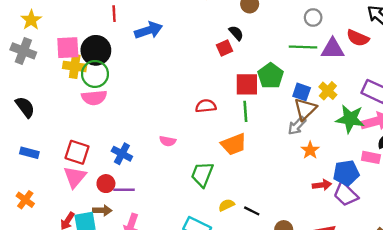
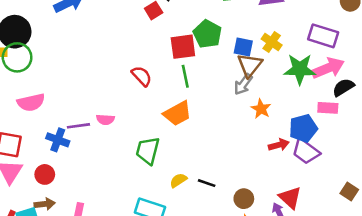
pink semicircle: (94, 98) -> (31, 102), moved
red semicircle: (206, 106) -> (142, 76), turned 60
purple line: (124, 190) -> (78, 126), moved

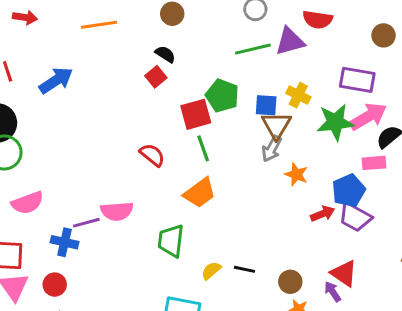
pink semicircle: (105, 120) -> (117, 211), size x1.5

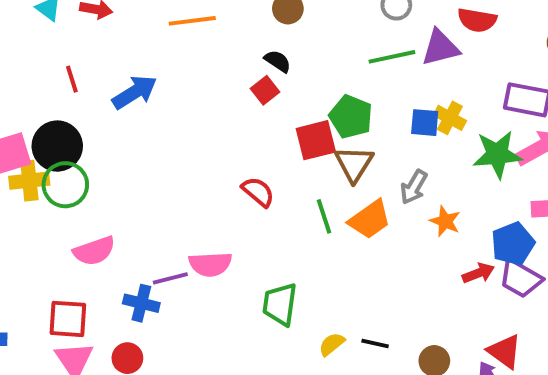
blue square: (266, 105) -> (425, 123), moved
brown triangle: (276, 125) -> (354, 164), moved
green line: (203, 148) -> (324, 216), moved
orange trapezoid: (200, 193) -> (370, 219), moved

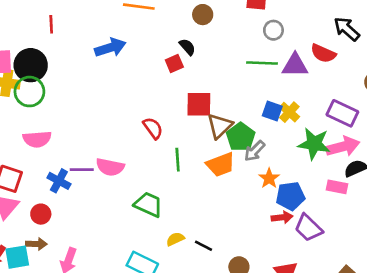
blue arrow: (135, 92) -> (110, 48), moved
green pentagon: (351, 117) -> (241, 137), moved
green line: (324, 216) -> (178, 160), moved
blue pentagon: (513, 244) -> (290, 196), moved
green trapezoid: (280, 304) -> (148, 205), turned 92

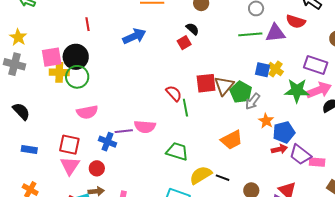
red square: (199, 104) -> (206, 83), moved
green line: (178, 160) -> (185, 108), moved
orange trapezoid: (221, 165) -> (232, 140), moved
pink rectangle: (337, 187) -> (317, 162), moved
yellow semicircle: (175, 239) -> (201, 175), size x1.6

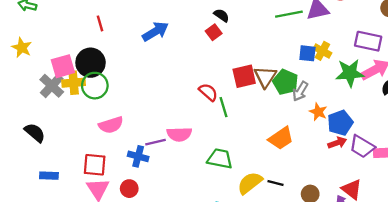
gray cross: (14, 64) -> (52, 86), moved, turned 35

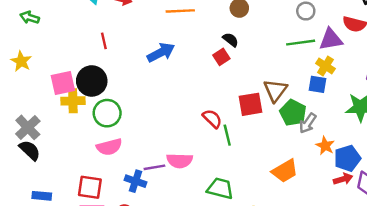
yellow cross: (322, 51) -> (325, 66), moved
brown triangle: (265, 77) -> (275, 90), moved
gray cross: (52, 86) -> (28, 127), moved
green circle: (95, 86) -> (107, 113), moved

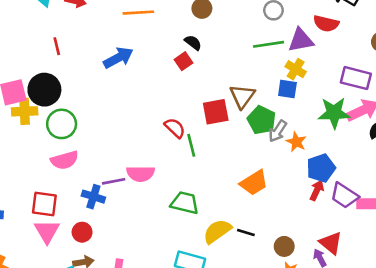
orange star: (325, 146) -> (296, 142), moved
red arrow: (343, 179) -> (317, 190), turned -48

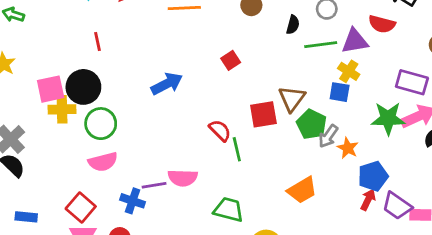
black semicircle: (193, 43) -> (293, 25), moved, turned 66
blue arrow: (118, 58) -> (167, 84), moved
red square: (44, 204) -> (81, 208), turned 32

